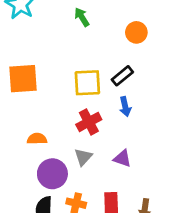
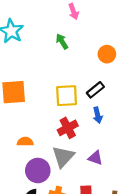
gray triangle: (83, 157) -> (63, 157), size x1.5

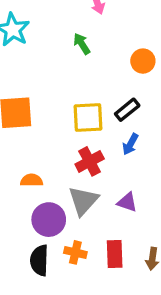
blue arrow: (98, 115) -> (130, 144), turned 42

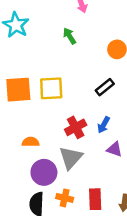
yellow square: (88, 118) -> (51, 88), moved
blue arrow: (130, 144) -> (104, 125), moved
purple triangle: (127, 202) -> (115, 149), moved

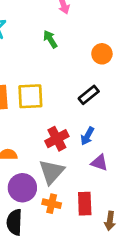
orange cross: (65, 198) -> (52, 204), moved
red rectangle: (95, 199) -> (85, 204), moved

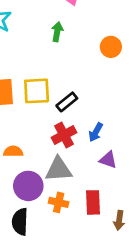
green arrow: (50, 39) -> (57, 32), turned 42
black rectangle: (89, 95) -> (67, 102), moved
gray triangle: (52, 172) -> (59, 169), turned 44

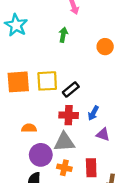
red cross: (64, 135) -> (69, 115), turned 30

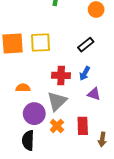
black rectangle: (71, 89) -> (86, 45), moved
gray triangle: (64, 142) -> (57, 101), turned -40
orange cross: (64, 168) -> (57, 126), turned 32

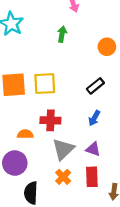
red cross: (61, 75) -> (50, 120), moved
purple triangle: (94, 94) -> (93, 149), moved
purple circle: (34, 114) -> (15, 163), moved

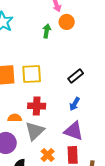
orange circle: (107, 47) -> (67, 22), moved
gray triangle: (63, 149) -> (35, 131), moved
purple triangle: (93, 149) -> (74, 131), size x1.5

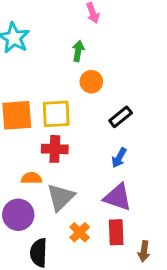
orange circle: (67, 22) -> (91, 82), moved
red cross: (37, 106) -> (55, 149), moved

